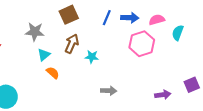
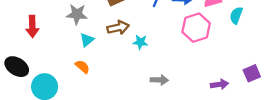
brown arrow: (72, 44) -> (118, 28), turned 54
orange semicircle: (53, 73) -> (82, 67), moved

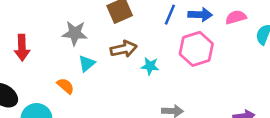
pink hexagon: (196, 28) -> (196, 49), moved
orange semicircle: (82, 67) -> (66, 86), moved

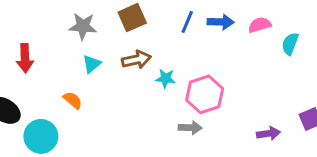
gray star: (75, 33) -> (83, 26), moved
pink hexagon: (196, 49) -> (205, 94), moved
cyan triangle: (87, 63) -> (92, 64), moved

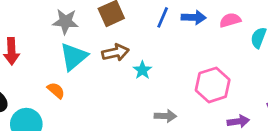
cyan triangle: (92, 64) -> (74, 57), size x1.6
cyan star: (165, 78) -> (142, 70), turned 30
pink hexagon: (205, 94) -> (213, 85), moved

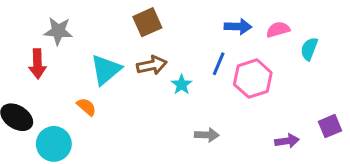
blue line: (163, 17) -> (219, 64), moved
gray star: (65, 22) -> (58, 31), moved
pink hexagon: (213, 85) -> (253, 79), moved

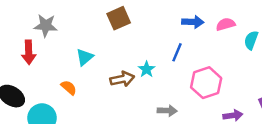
brown arrow: (152, 65) -> (122, 79), moved
cyan triangle: (106, 70) -> (85, 57), size x0.7
pink hexagon: (253, 79) -> (206, 83), moved

